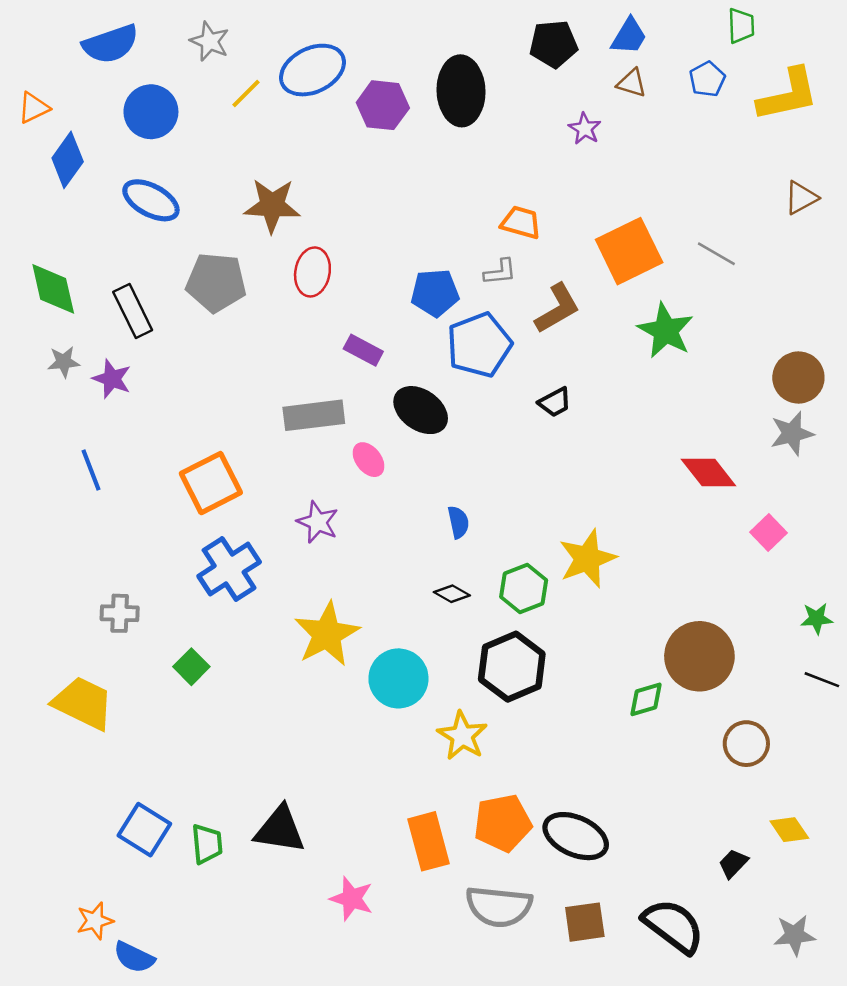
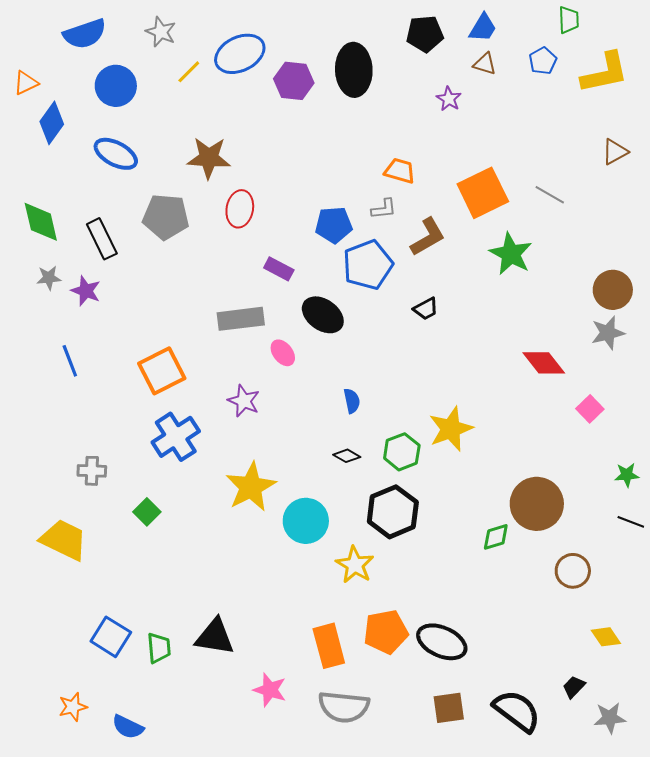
black trapezoid: (733, 863) -> (574, 687), moved
gray semicircle: (499, 906) -> (344, 707), moved
blue semicircle: (134, 957) -> (128, 727), moved

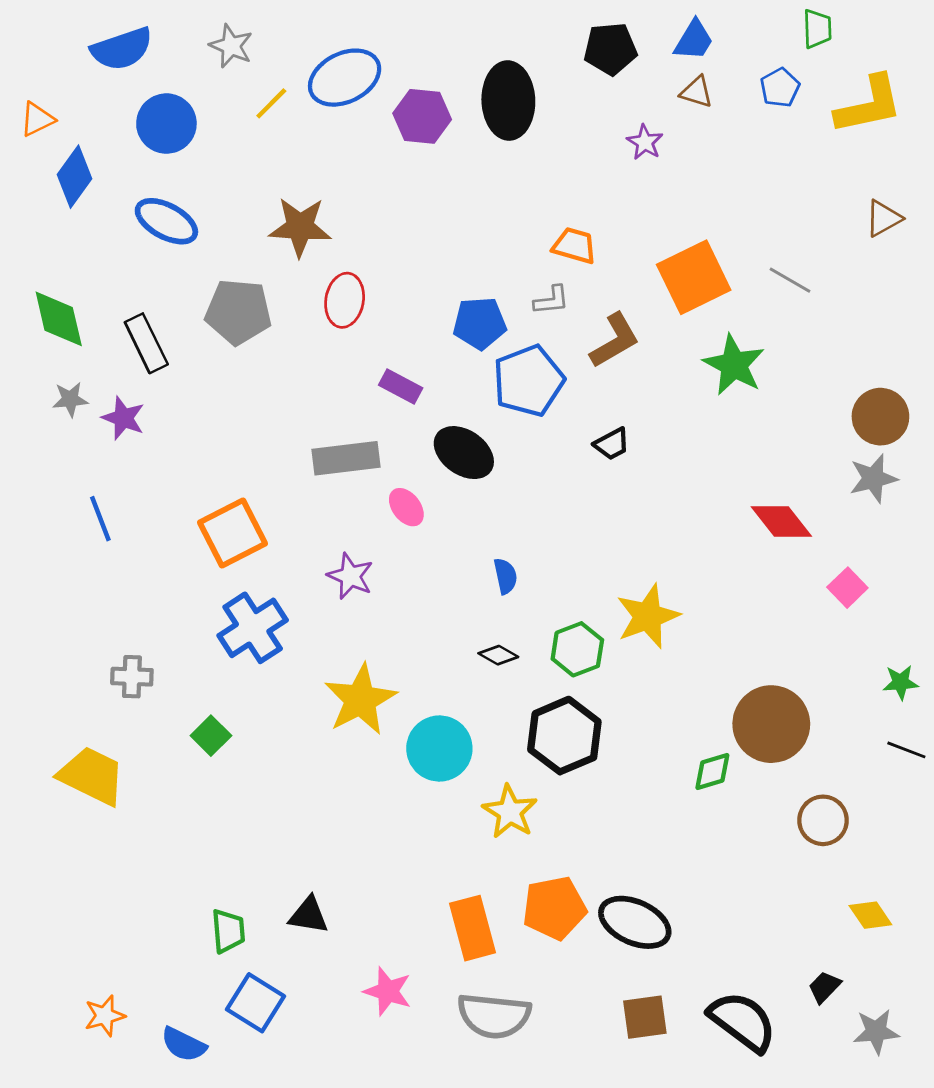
blue square: (111, 637) -> (256, 1003), moved
black triangle: (215, 637) -> (309, 915), size x0.7

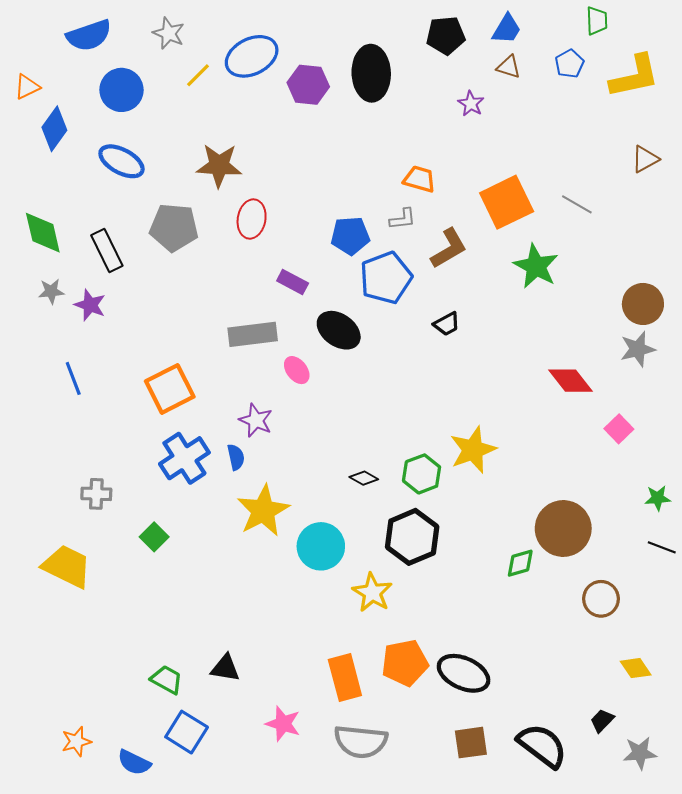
blue semicircle: (505, 576) -> (236, 457), moved
green trapezoid: (228, 931) -> (167, 680), turned -56

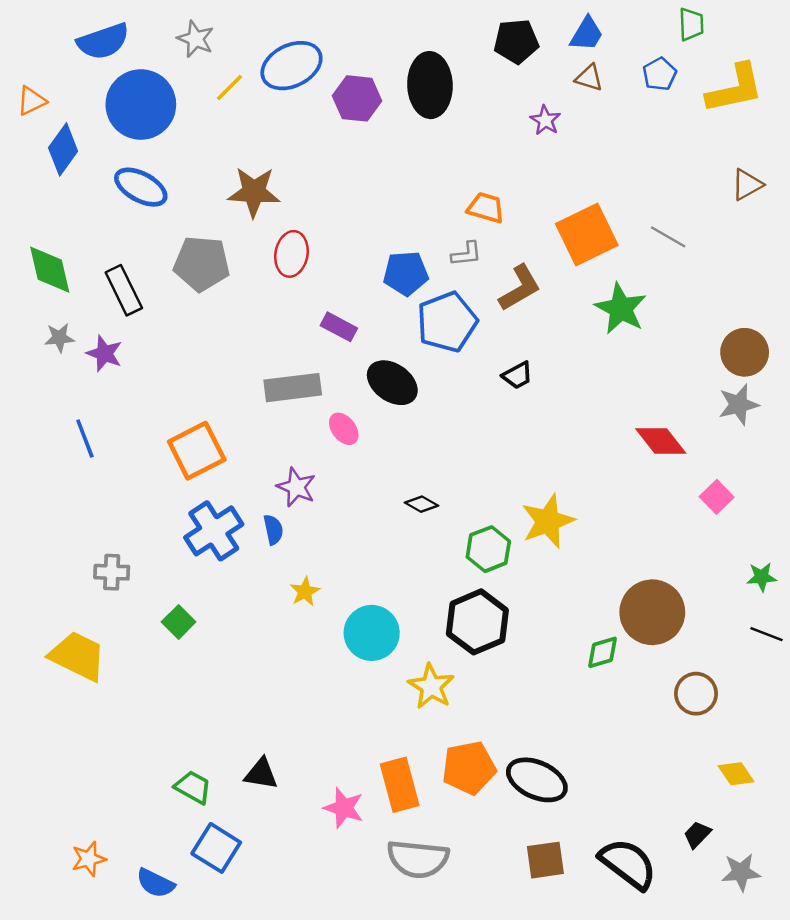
blue circle: (121, 90) -> (141, 104), size x1.4
black diamond: (364, 478) -> (421, 504), moved
yellow star: (263, 511) -> (305, 592), size x0.5
pink star: (283, 724) -> (344, 808), moved

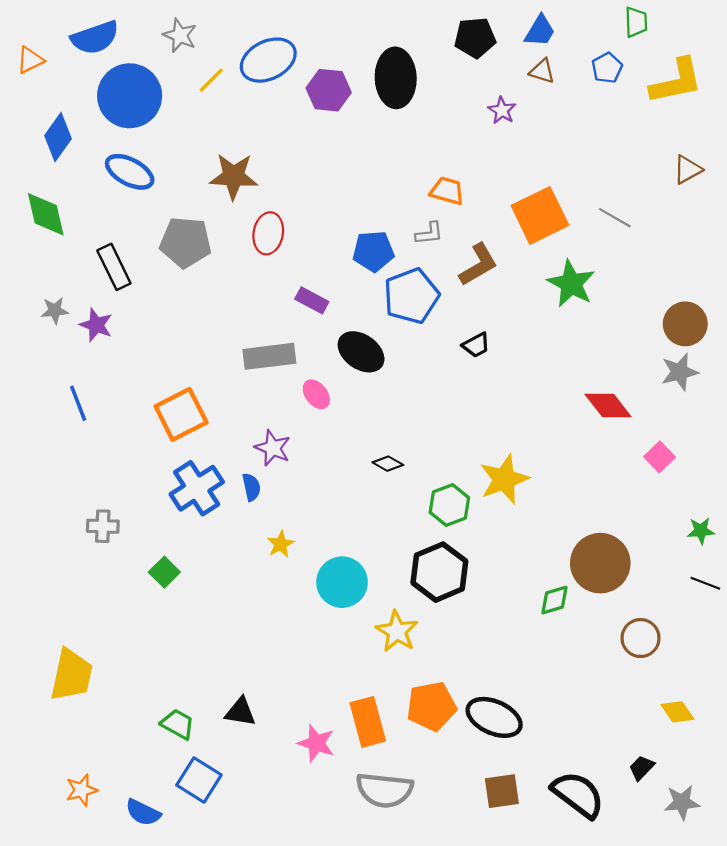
orange triangle: (32, 101) -> (30, 60), moved
green diamond: (50, 270) -> (46, 214), moved
yellow trapezoid: (78, 656) -> (71, 675), moved, turned 76

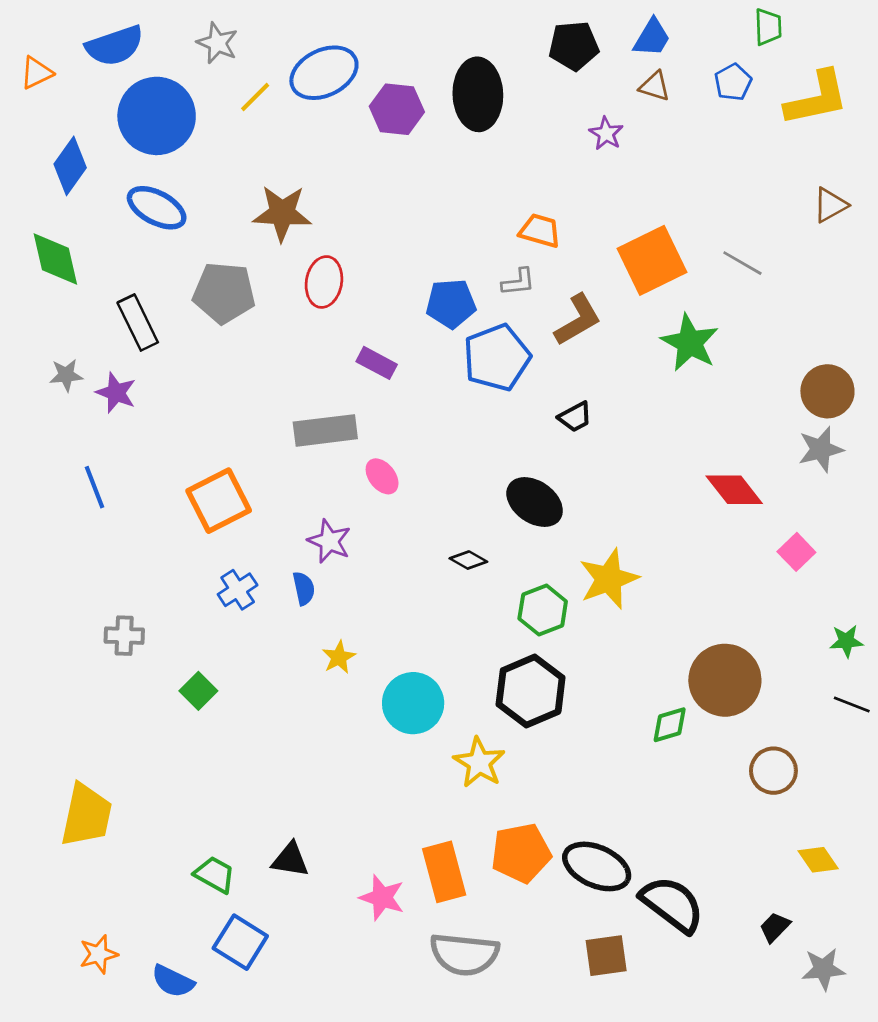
black ellipse: (361, 352) -> (535, 502), moved
blue cross: (197, 488) -> (238, 590), size x0.6
black semicircle: (578, 795) -> (672, 904), moved

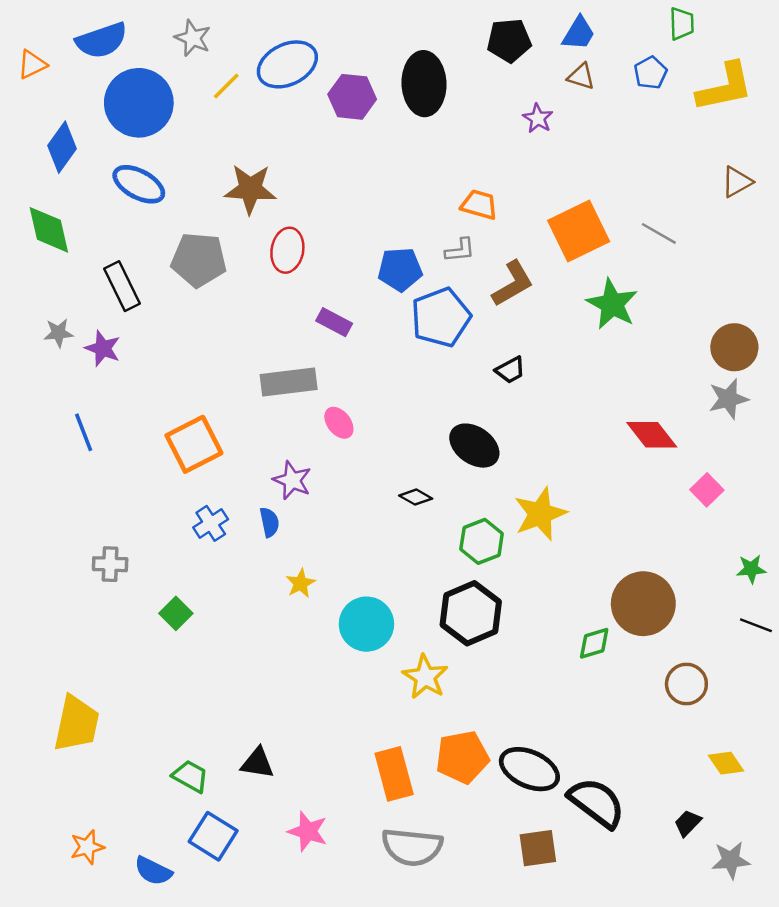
pink star: (382, 898) -> (308, 831), moved

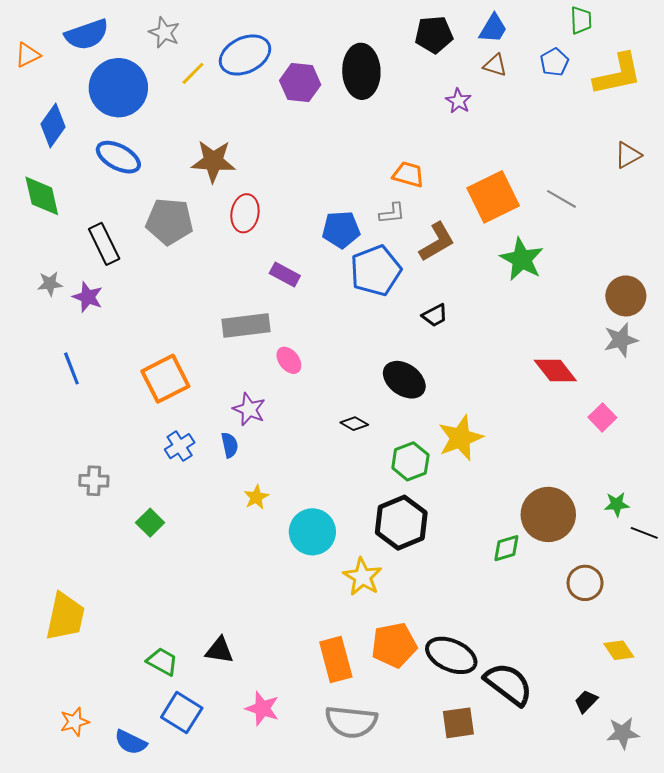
green star: (751, 569) -> (617, 504), moved

